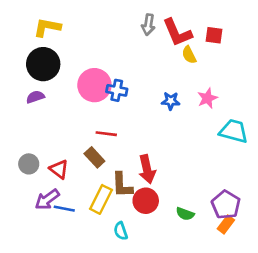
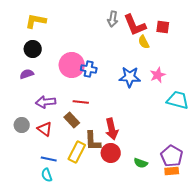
black circle: (43, 64) -> (33, 49), size x0.7
blue star: (171, 101) -> (130, 77), size x1.5
purple arrow: (47, 199) -> (46, 102), moved, turned 30
orange rectangle: (226, 224) -> (172, 171), turned 48
cyan semicircle: (121, 231) -> (47, 175), moved

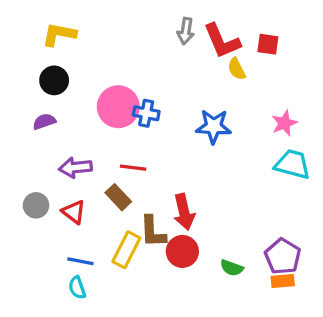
pink star: (158, 75) -> (284, 123), moved

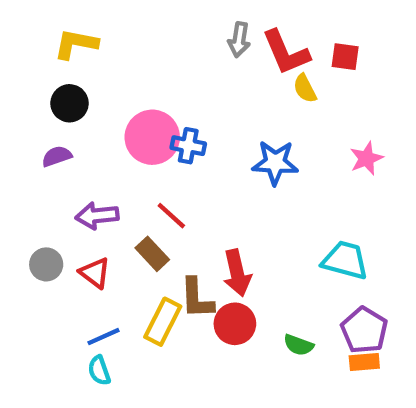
cyan trapezoid: (293, 164) -> (345, 260), moved
red line: (133, 168) -> (171, 216), turned 35
blue line: (80, 261) -> (103, 337), turned -35

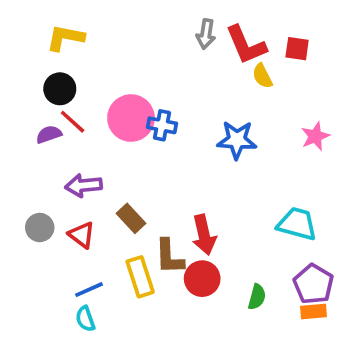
red line: (171, 216) -> (73, 122), moved
yellow rectangle: (163, 322) -> (140, 277), turned -45
green semicircle: (299, 345) -> (257, 297), turned -95

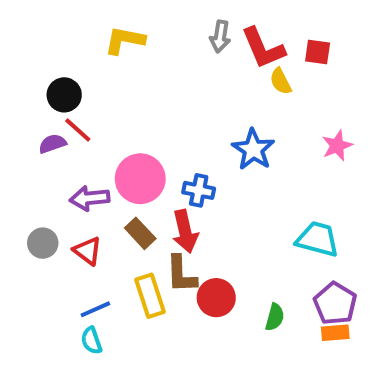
yellow L-shape: (65, 38) -> (125, 40), moved
pink circle: (131, 118) -> (140, 179), moved
blue cross: (162, 125) -> (199, 190), moved
blue star: (237, 140) -> (253, 149), turned 30
red arrow: (204, 235) -> (185, 231), moved

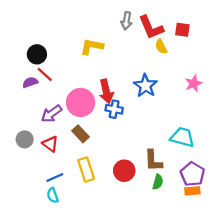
yellow L-shape: (125, 40) -> (92, 47), moved
purple arrow: (90, 198) -> (51, 114), turned -30
red arrow: (185, 231) -> (106, 91), moved
brown L-shape: (181, 274) -> (153, 161), moved

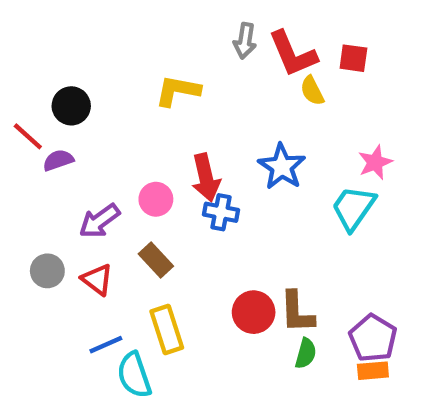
red line: (45, 74) -> (28, 136), moved
pink circle: (81, 102) -> (156, 199), size x0.6
cyan trapezoid: (182, 137) -> (353, 208), moved, turned -70
red circle: (124, 171) -> (254, 312), moved
cyan semicircle: (53, 195) -> (134, 375), moved, size x1.5

